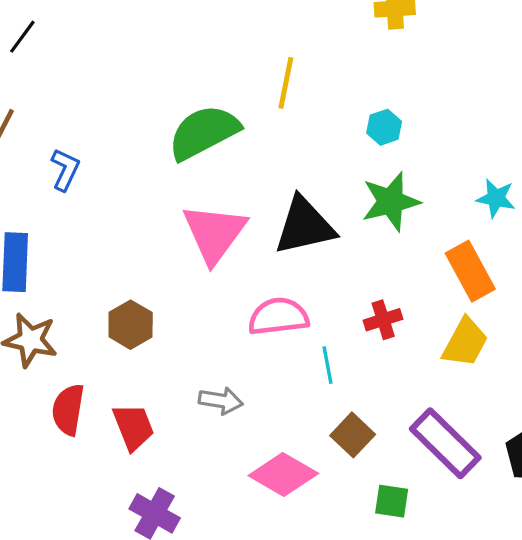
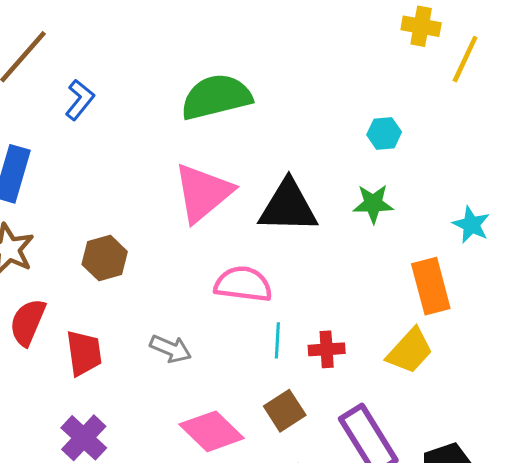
yellow line: (286, 83) -> (465, 59), moved
green star: (391, 202) -> (373, 204), size x0.7
red cross: (383, 320) -> (327, 349), moved

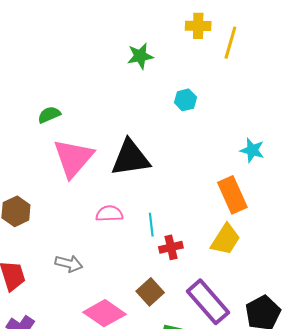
green semicircle: (216, 97) -> (49, 115), moved, size x0.5
green star: (373, 204) -> (140, 56), moved
pink semicircle: (243, 284) -> (109, 214), size x0.7
cyan line: (277, 340) -> (151, 225), moved

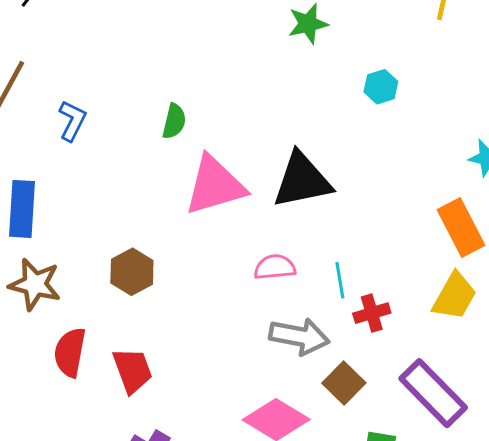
green semicircle: (49, 115) -> (174, 121), turned 130
pink triangle: (73, 158) -> (215, 185), turned 36
gray arrow: (69, 264) -> (299, 336), moved, size x1.4

